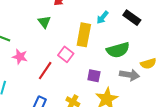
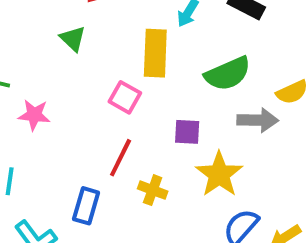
red line: (45, 71) -> (121, 158), moved

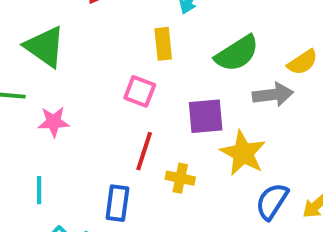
green triangle: (73, 39) -> (45, 47), moved, size x1.6
yellow rectangle: (155, 53) -> (163, 44), size x0.7
purple square: (187, 132) -> (206, 116), size x1.4

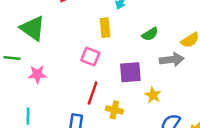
green semicircle: (237, 53) -> (150, 34), size x0.6
yellow star: (243, 153) -> (153, 95), size x0.6

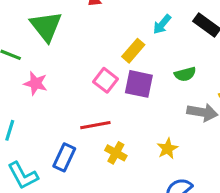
yellow rectangle: (105, 28) -> (133, 51), turned 30
purple square: (130, 72) -> (139, 84), moved
red line: (93, 93) -> (95, 125), turned 45

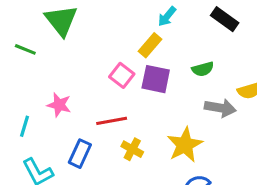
cyan arrow: (162, 24) -> (167, 16), moved
pink star: (36, 83) -> (59, 105), moved
yellow star: (167, 149) -> (185, 145), size x1.6

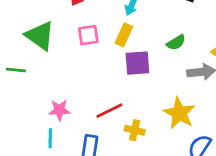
pink square: (122, 75) -> (88, 35), moved, turned -30
cyan line: (24, 126) -> (50, 138), moved

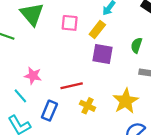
green semicircle: (176, 42) -> (137, 45), turned 126
cyan line: (50, 138) -> (20, 96), turned -56

